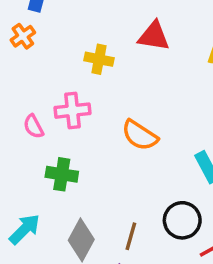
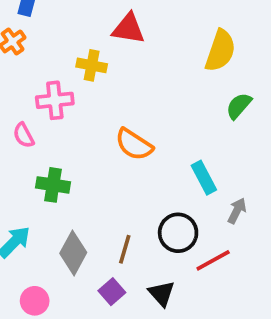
red triangle: (154, 36) -> (128, 29), moved
pink cross: (72, 111) -> (55, 100), moved

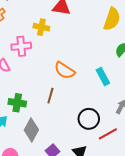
cyan rectangle: (204, 178) -> (103, 76), moved
green cross: (53, 185) -> (17, 103), moved
brown line: (125, 249) -> (50, 96), moved

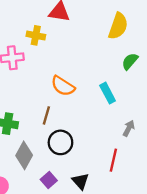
black circle: (89, 119) -> (60, 142), moved
red line: (108, 134) -> (113, 160), turned -48

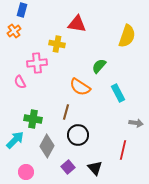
green semicircle: (130, 61) -> (99, 66), moved
gray arrow: (129, 128) -> (136, 123), turned 72

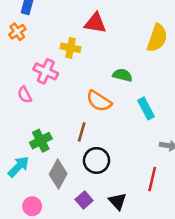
pink cross: (37, 63) -> (46, 71), turned 30
green semicircle: (99, 66) -> (122, 75), turned 63
green cross: (33, 119) -> (41, 141), turned -36

